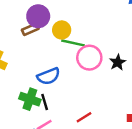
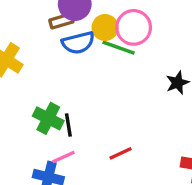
pink circle: (89, 58) -> (134, 27), moved
blue semicircle: (48, 76) -> (78, 43), moved

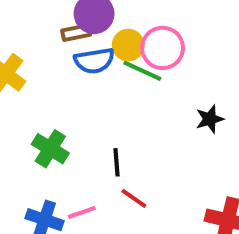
black line: (68, 125) -> (116, 162), moved
red line: (121, 153) -> (134, 198), turned 55
pink line: (64, 157) -> (82, 212), moved

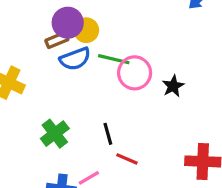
yellow circle: (128, 45) -> (86, 30), moved
pink circle: (163, 48) -> (135, 73), moved
green cross: (50, 149) -> (55, 134), turned 32

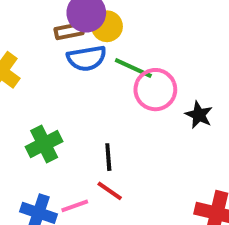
black star: (173, 86) -> (199, 115), turned -30
red line: (127, 159) -> (110, 191), moved

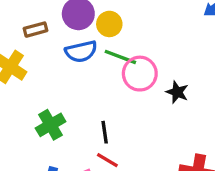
yellow circle: (107, 26) -> (109, 24), moved
brown rectangle: (69, 31) -> (35, 30), moved

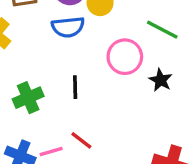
green line: (120, 57) -> (162, 30), moved
black line: (105, 132) -> (75, 87), moved

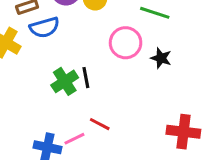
blue semicircle: (68, 27) -> (45, 27), moved
green cross: (28, 98) -> (65, 81), moved

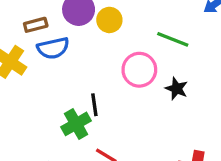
green cross: (65, 81) -> (76, 124), moved

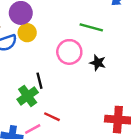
yellow circle: (109, 20) -> (27, 33), moved

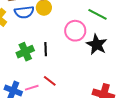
black star: (98, 63) -> (97, 45), size x1.5
green cross: (28, 96) -> (25, 52), moved

